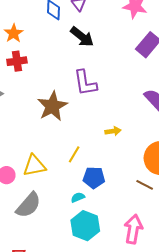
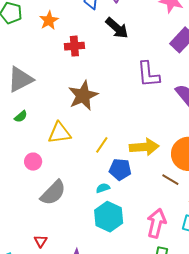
red cross: (17, 61) -> (74, 46), moved
purple L-shape: (85, 83) -> (148, 74), moved
yellow arrow: (113, 131) -> (144, 147), moved, size x1.8
yellow triangle: (34, 166) -> (59, 133), moved

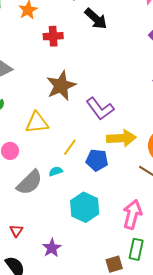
purple L-shape: (148, 74) -> (100, 109), moved, turned -32
yellow line: (102, 145) -> (70, 147), moved
cyan semicircle: (103, 188) -> (56, 171), moved

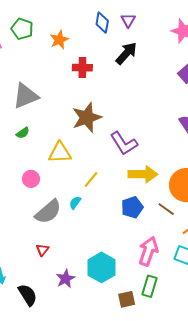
black arrow: (96, 19) -> (126, 53), turned -95
blue pentagon: (97, 160) -> (132, 207), moved, turned -30
cyan semicircle: (56, 171) -> (75, 203), turned -40
cyan hexagon: (85, 207) -> (101, 267), moved
red triangle: (16, 231) -> (42, 250), moved

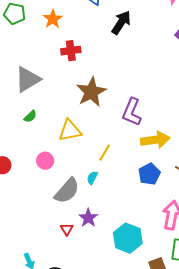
red cross: (82, 68) -> (71, 51), moved
purple L-shape: (124, 143) -> (132, 112), turned 64
purple star: (66, 279) -> (88, 218), moved

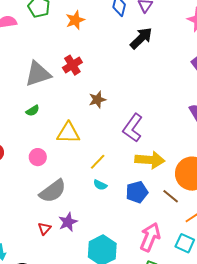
red cross: (71, 51) -> (72, 65), moved, turned -36
brown star: (91, 92) -> (97, 100), size x0.6
cyan semicircle: (92, 178) -> (100, 185), moved, turned -104

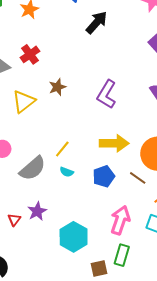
purple L-shape: (133, 128) -> (107, 94), moved
yellow triangle: (68, 133) -> (24, 102), moved, turned -35
gray semicircle: (53, 191) -> (33, 168), moved

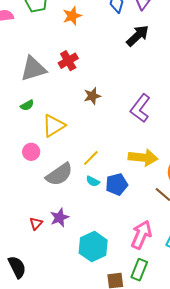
yellow triangle: (24, 102) -> (54, 126), moved
blue pentagon: (104, 176) -> (117, 184), moved

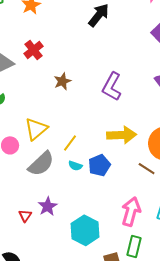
yellow triangle: (54, 126) -> (36, 129), moved

